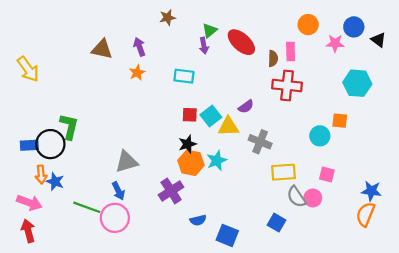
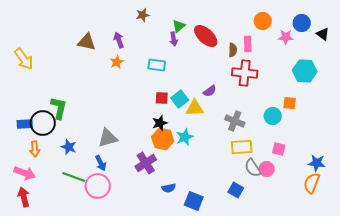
gray cross: (260, 142) -> (235, 121), moved
blue star: (55, 182) -> (69, 147), moved

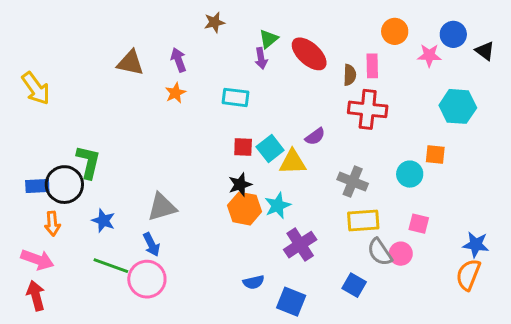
purple cross: (146, 163) -> (300, 245), moved

